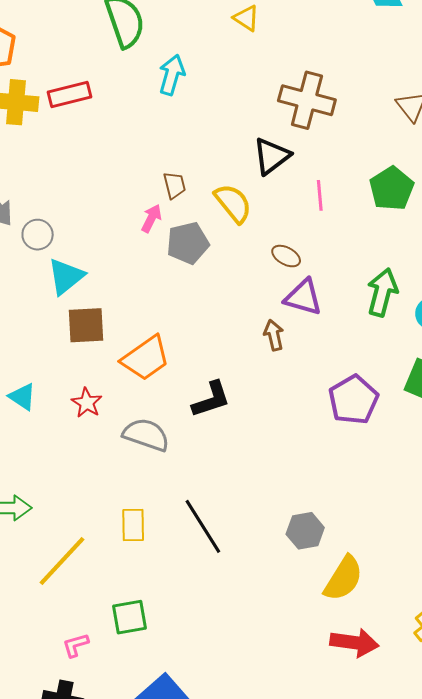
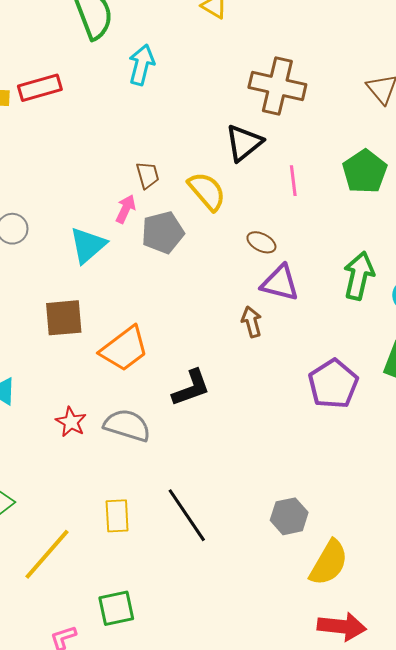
cyan triangle: (66, 276) -> (88, 245), moved
red star: (87, 403) -> (71, 422), moved

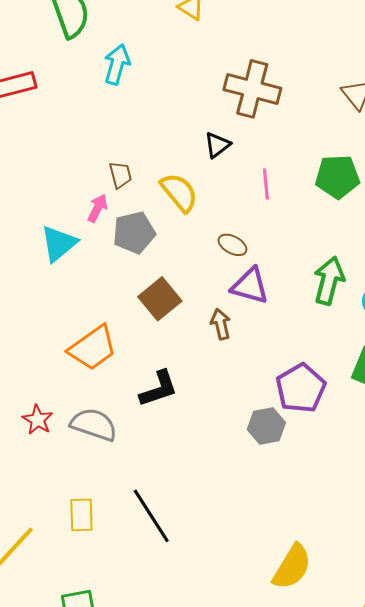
black triangle: (244, 143) -> (217, 145), size x0.7
green pentagon: (365, 171) -> (337, 177), turned 30
brown square: (64, 318) -> (160, 299), moved, turned -36
gray hexagon: (289, 516) -> (266, 426), moved

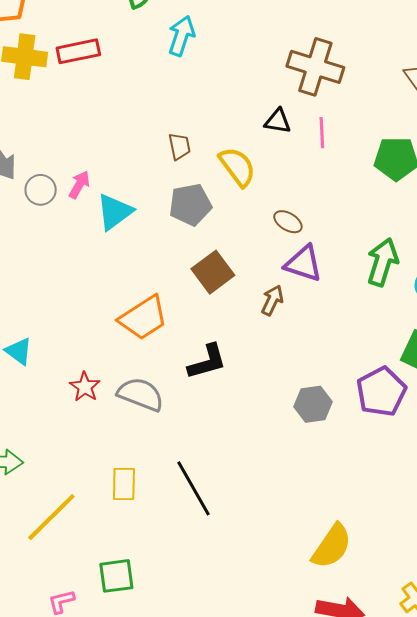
black triangle: (217, 145) -> (278, 121), turned 44
pink line: (266, 184) -> (322, 133), moved
pink arrow: (98, 208) -> (79, 185), moved
brown arrow: (221, 324) -> (272, 300), turned 36
purple pentagon: (301, 388) -> (381, 392), moved

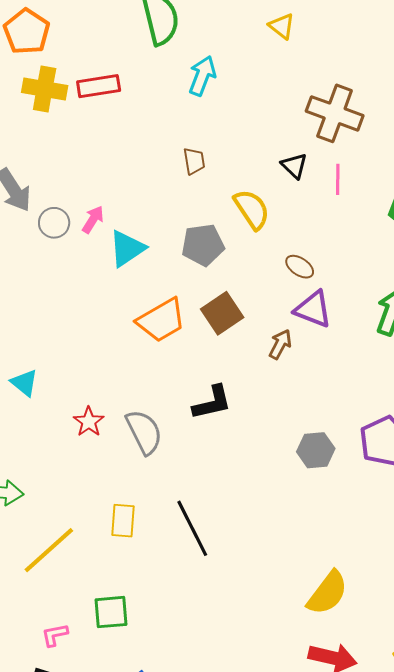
black triangle: (278, 121) -> (294, 166), turned 32
brown trapezoid: (179, 146) -> (194, 161), moved
orange trapezoid: (143, 318) -> (161, 320), moved
gray semicircle: (141, 394) -> (144, 432), turned 39

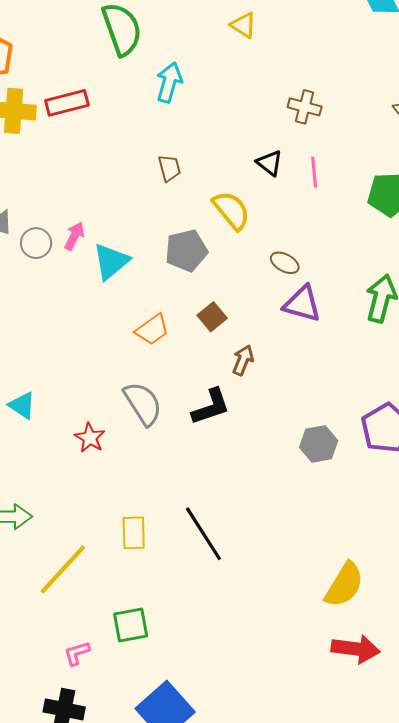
brown cross: (335, 113) -> (305, 107), size x0.6
brown square: (222, 313) -> (212, 317), size x0.7
orange trapezoid: (161, 320) -> (152, 330), size x0.7
brown arrow: (280, 344) -> (243, 360), moved
gray semicircle: (144, 432) -> (143, 404), moved

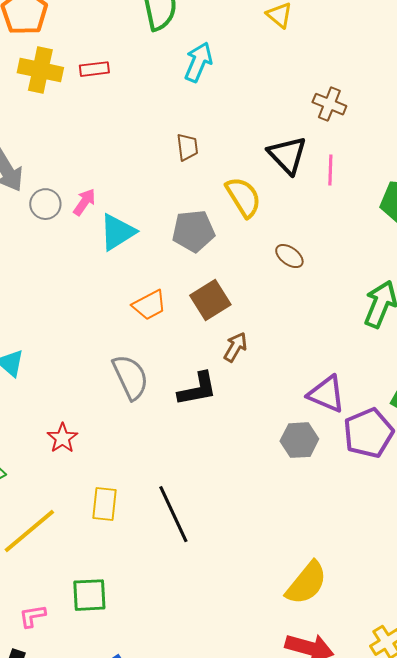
red rectangle: (67, 103) -> (94, 69), size x0.7
black triangle: (270, 163) -> (287, 155), size x1.5
purple triangle: (302, 304) -> (326, 394), moved
brown square: (212, 317) -> (210, 300), size x1.4
red star: (90, 438) -> (62, 438), moved

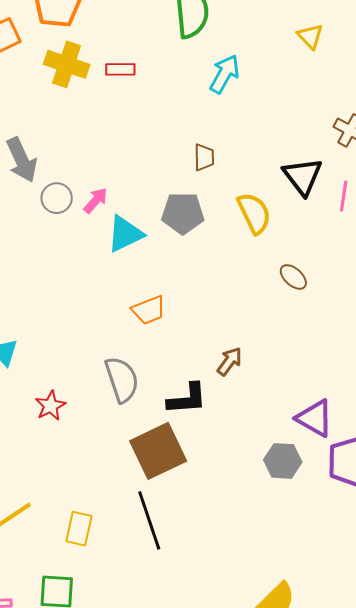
gray pentagon: (193, 231) -> (183, 213), moved
brown square: (210, 300) -> (158, 451), moved, size x1.4
red star: (62, 438) -> (50, 406), moved
yellow rectangle: (104, 504) -> (79, 529), moved

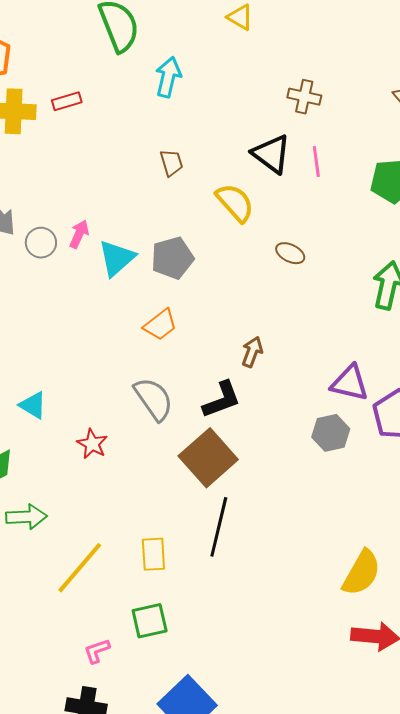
gray pentagon: (183, 213) -> (172, 258), moved
black line: (149, 520) -> (219, 527), turned 48

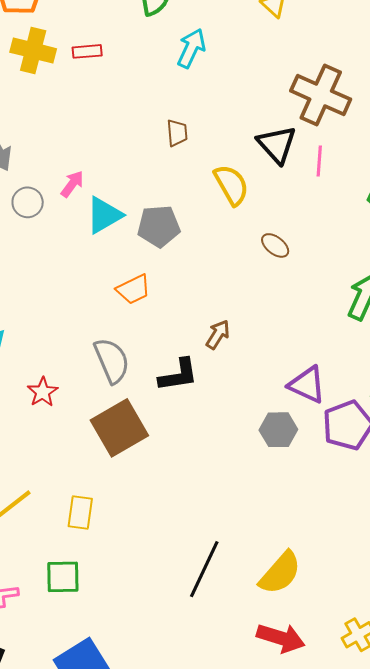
brown cross: (304, 97) -> (321, 95), size x1.8
gray circle: (41, 243) -> (28, 202), moved
brown square: (208, 458) -> (119, 428), moved
black line: (219, 527) -> (204, 569), moved

